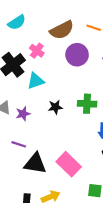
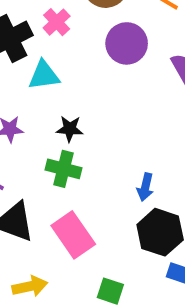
green cross: (87, 104) -> (64, 169), moved

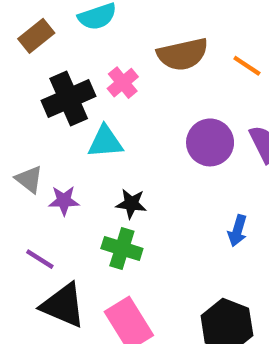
purple circle: (127, 43) -> (210, 142), moved
blue arrow: (145, 187) -> (237, 231), moved

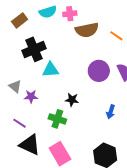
pink cross: (123, 83) -> (70, 14), moved, turned 32
black star: (131, 204) -> (72, 100), moved

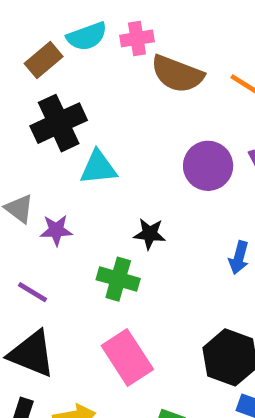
brown rectangle: (20, 20) -> (44, 60), moved
brown semicircle: (87, 30) -> (177, 74), turned 35
black triangle: (30, 145) -> (32, 354), moved

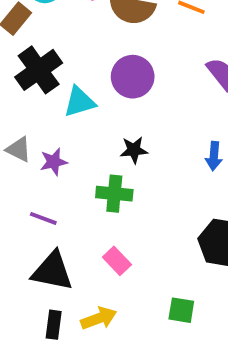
purple circle: (208, 166) -> (133, 77), moved
pink rectangle: (127, 358) -> (117, 261), moved, size x0.6

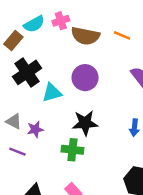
black star: (134, 150) -> (85, 123), size x1.5
purple line: (43, 218) -> (17, 152), moved

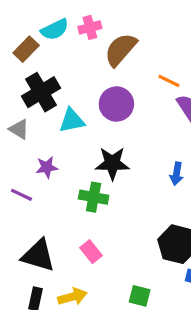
orange line: (122, 35) -> (169, 81), moved
brown semicircle: (85, 36) -> (121, 50), turned 116
gray triangle: (14, 121) -> (19, 129), moved

